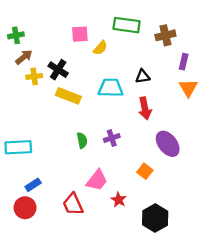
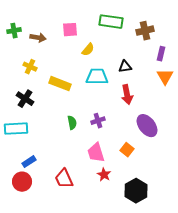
yellow semicircle: (100, 48) -> (88, 50), moved
brown arrow: (24, 57) -> (38, 38), moved, turned 49
black cross: (58, 70) -> (25, 99), moved
yellow cross: (34, 76) -> (30, 67), turned 32
pink trapezoid: (97, 180) -> (96, 153), moved, turned 125

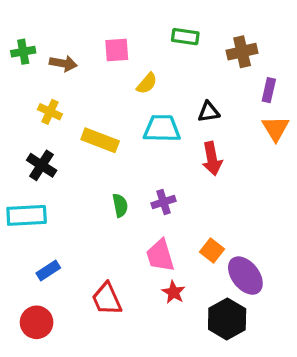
green rectangle: (111, 22) -> (185, 37), size x0.7
purple ellipse: (147, 126) -> (245, 276), moved
red circle: (22, 182) -> (37, 322), moved

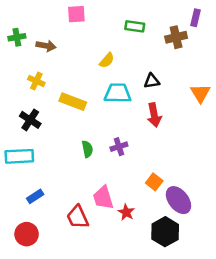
pink square: (117, 50) -> (76, 14), moved
purple rectangle: (269, 90) -> (196, 18), moved
pink trapezoid: (160, 256) -> (103, 198), moved

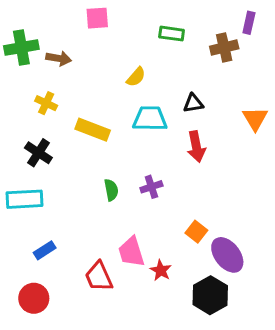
green cross: (17, 37) -> (21, 47), size x1.5

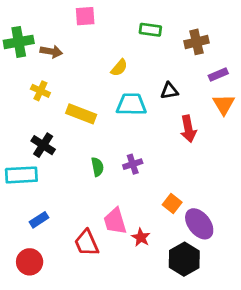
purple rectangle: (249, 23) -> (218, 75), moved, turned 54
red arrow: (196, 147) -> (188, 129), moved
black cross: (38, 153) -> (43, 145), moved

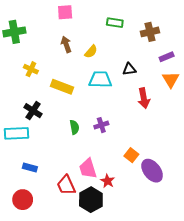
brown arrow: (51, 51) -> (66, 44), moved, turned -119
blue rectangle: (39, 220) -> (30, 168), turned 48
black hexagon: (184, 259) -> (91, 200), moved

